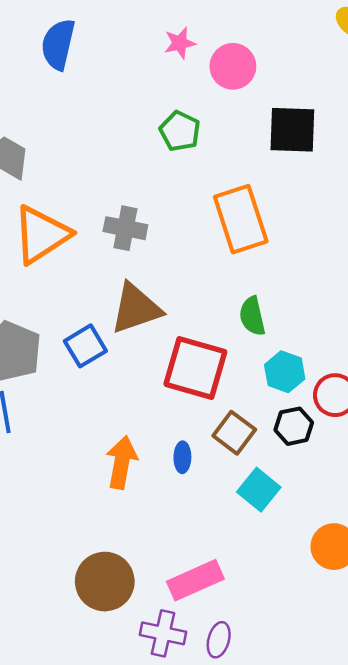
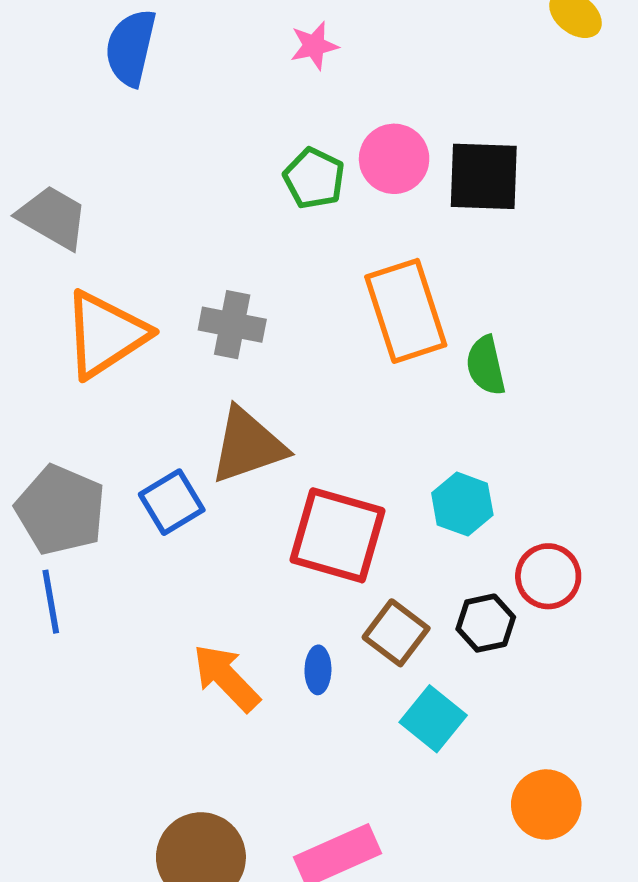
pink circle: (233, 66) -> (394, 159), moved
green semicircle: (252, 316) -> (486, 366), moved
cyan hexagon: (285, 372) -> (462, 504), moved
orange arrow: (122, 462) -> (226, 678), turned -54

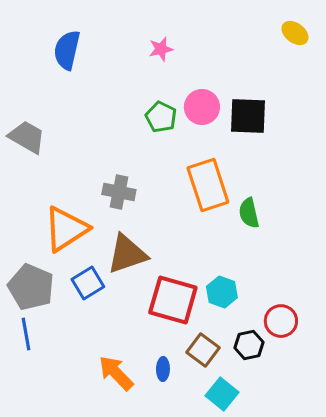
orange triangle: (105, 334) -> (66, 229), moved
cyan hexagon: (462, 504) -> (222, 292), moved

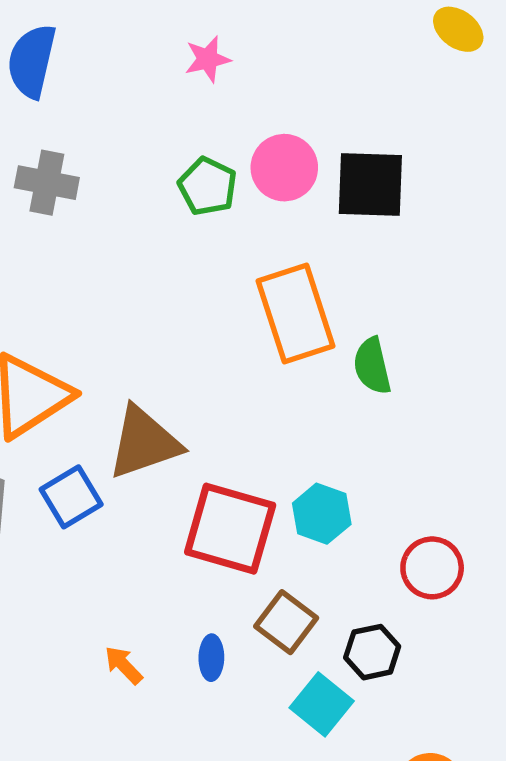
gray cross: (119, 192) -> (47, 183), moved
black hexagon: (249, 345) -> (372, 652), moved
orange arrow: (116, 373) -> (123, 665), size x0.6

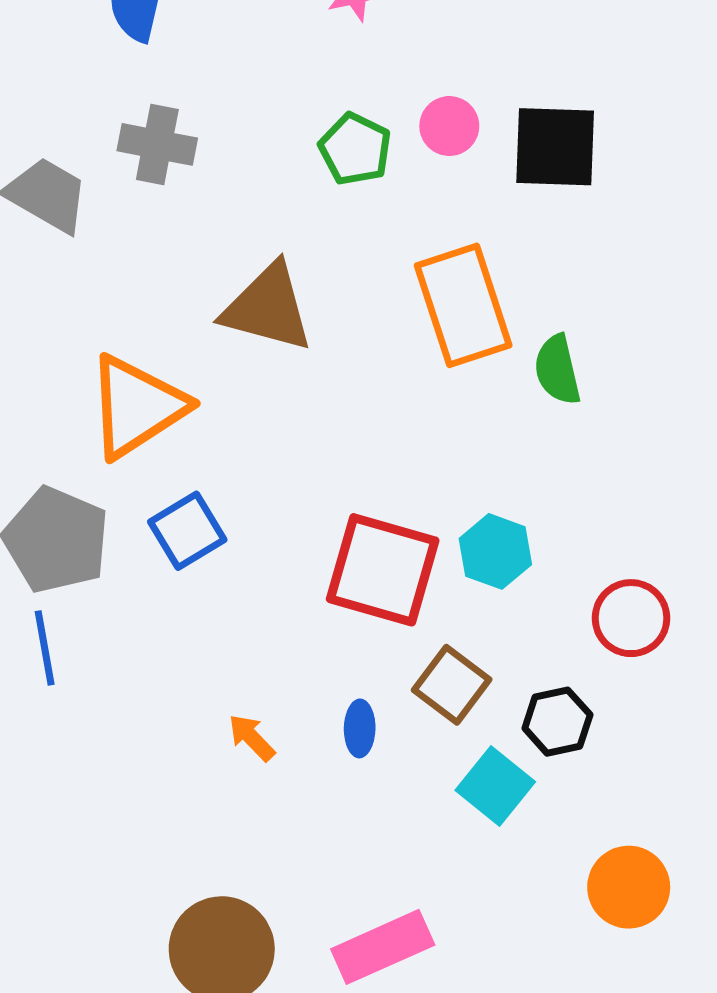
pink circle: (284, 168) -> (449, 126), size x0.7
brown triangle: (144, 443) -> (268, 308), moved, turned 34

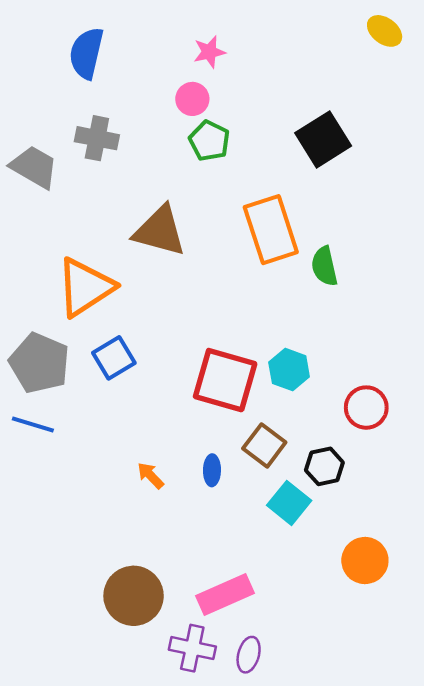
pink circle: (449, 126) -> (192, 99), moved
black square: (555, 147) -> (323, 139), turned -34
blue line: (45, 648) -> (33, 425), turned -63

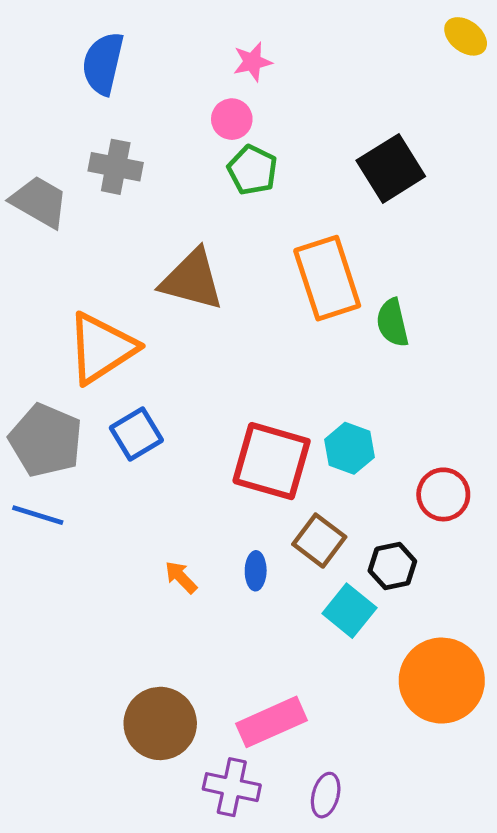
orange circle: (365, 560) -> (442, 681), size x1.5
purple ellipse: (249, 655) -> (326, 795), moved

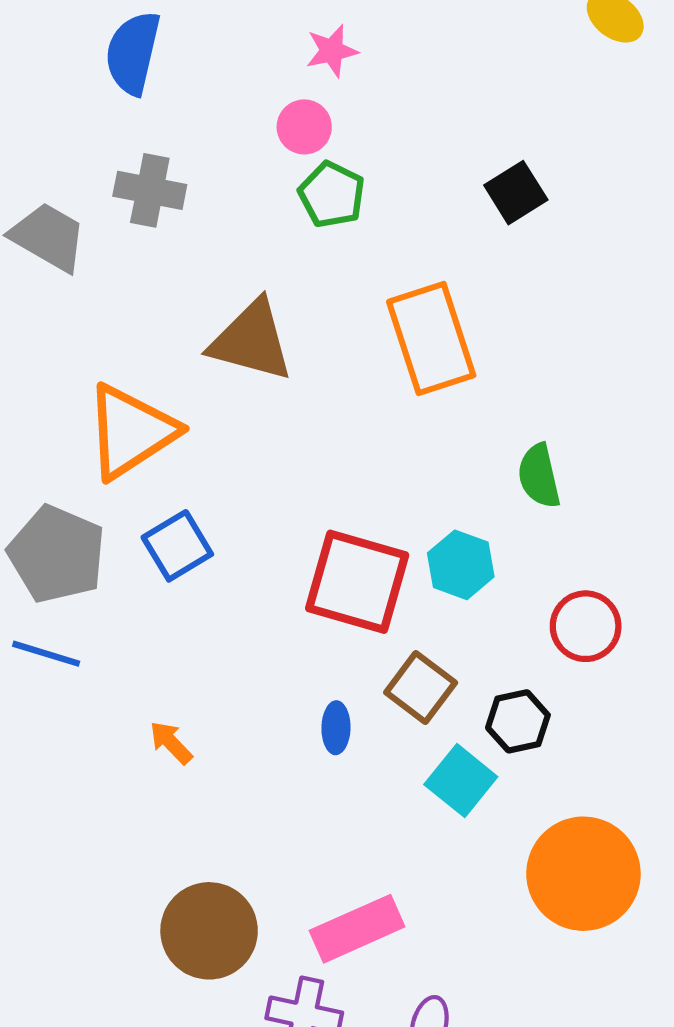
black square: (391, 168) -> (516, 193), size x0.7
green semicircle: (392, 323) -> (539, 476), moved
orange arrow: (181, 577) -> (171, 743), moved

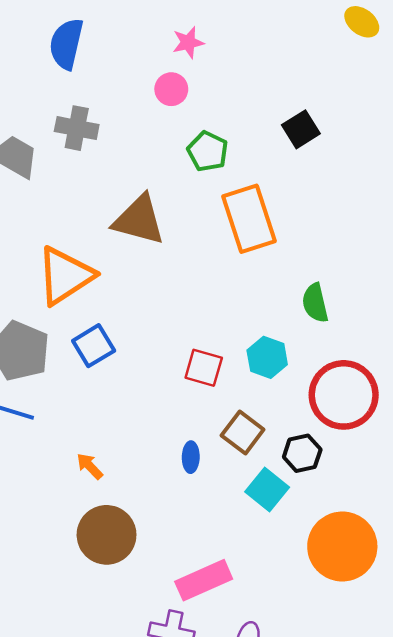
green pentagon: (332, 195) -> (208, 151), moved
red square: (357, 582) -> (204, 368), size x0.6
red circle: (586, 626) -> (344, 395), size x1.6
brown circle: (209, 931) -> (107, 535), moved

